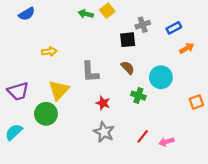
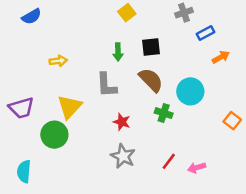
green arrow: (86, 14) -> (118, 52), moved, turned -104
gray cross: (143, 25) -> (184, 13), moved
brown semicircle: (128, 68) -> (151, 80), size x1.5
orange square: (196, 102) -> (232, 121), turned -32
cyan semicircle: (14, 132) -> (24, 171), moved, turned -42

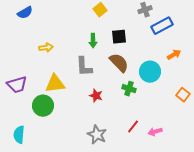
blue rectangle: (206, 33) -> (162, 26), size x1.5
orange arrow: (221, 57) -> (174, 55), moved
yellow triangle: (70, 107) -> (55, 84), turned 40
gray star: (123, 156) -> (97, 135), moved

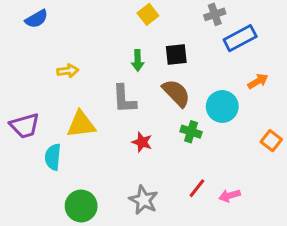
green circle: (43, 106) -> (81, 206), moved
cyan semicircle: (19, 135) -> (53, 157), moved

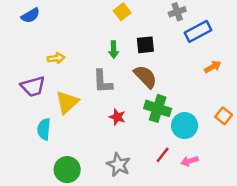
cyan circle: (222, 106) -> (185, 126), moved
yellow triangle: (81, 124) -> (67, 102), turned -35
purple trapezoid: (25, 126) -> (33, 86), moved
green cross: (191, 132) -> (158, 108), size x1.5

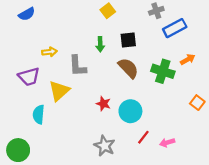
gray L-shape: (103, 82) -> (78, 66), moved
green cross: (158, 108) -> (163, 71), moved
cyan circle: (185, 126) -> (130, 111), moved
green circle: (67, 170) -> (18, 150), moved

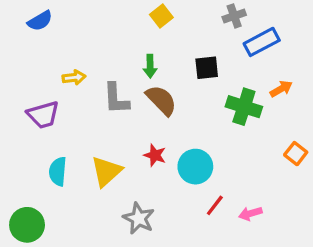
black square: (128, 40) -> (207, 68), moved
brown semicircle: (128, 68) -> (161, 100), moved
yellow triangle: (59, 91) -> (106, 171), moved
gray star: (104, 146) -> (139, 218), moved

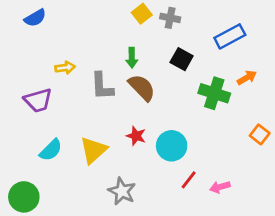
gray cross: (234, 16) -> (170, 18), moved, turned 30
black square: (207, 68) -> (182, 59), turned 35
cyan semicircle: (58, 171) -> (51, 150), turned -140

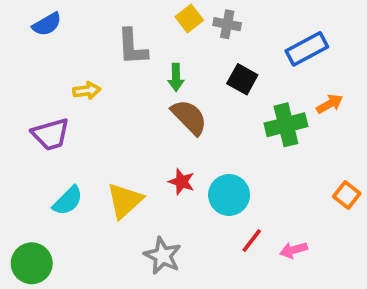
gray L-shape: (102, 86) -> (132, 47), moved
green cross: (214, 93) -> (286, 125), turned -32
orange square: (260, 134) -> (347, 195), moved

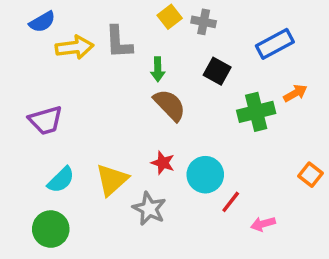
yellow arrow: (87, 91) -> (74, 47), moved, size x1.5
red line: (252, 241) -> (231, 202), moved
gray star: (163, 256) -> (149, 209), moved
green circle: (32, 263) -> (51, 229), moved

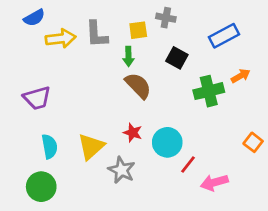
yellow square: (170, 17) -> (138, 30), moved, turned 30
cyan semicircle: (61, 180) -> (50, 146), turned -55
pink arrow: (263, 224) -> (214, 182), size x1.4

